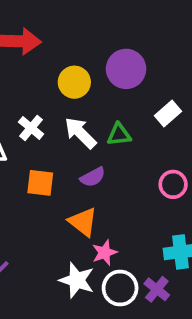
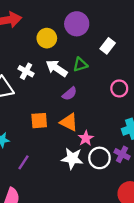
orange square: (40, 183) -> (39, 121), moved

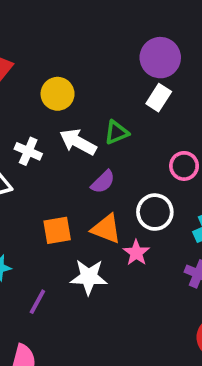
purple circle: (77, 24) -> (160, 58), moved
white star: (72, 158) -> (89, 277), moved
white circle: (99, 158) -> (155, 212), moved

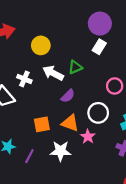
purple line: (37, 302) -> (29, 156), moved

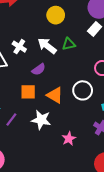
yellow circle: (41, 45) -> (56, 15), moved
purple semicircle: (68, 96) -> (39, 69), moved
pink star: (88, 137) -> (69, 139), moved

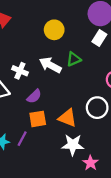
purple semicircle: (39, 69) -> (34, 96), moved
purple line: (11, 120) -> (22, 139), moved
white star: (41, 120) -> (73, 145), moved

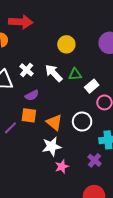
white rectangle: (99, 38) -> (92, 86), moved
white star: (73, 145) -> (52, 146), turned -30

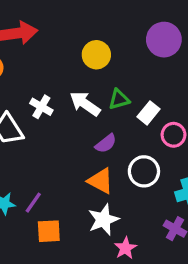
purple semicircle: (32, 95) -> (106, 143), moved
orange square: (29, 115) -> (49, 231), moved

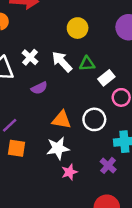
purple semicircle: (106, 143) -> (39, 88), moved
orange triangle: (101, 181) -> (62, 120), turned -30

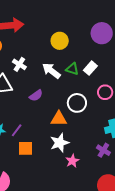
white cross: (30, 57) -> (19, 64), moved
green triangle: (87, 64) -> (72, 69), turned 32
white rectangle: (106, 78) -> (90, 68), moved
white circle: (94, 119) -> (77, 103), moved

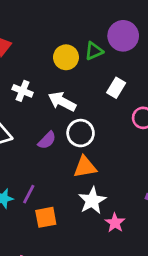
white cross: (19, 64) -> (23, 91), moved
green triangle: (72, 69) -> (94, 51), moved, turned -32
white circle: (77, 103) -> (81, 133), moved

